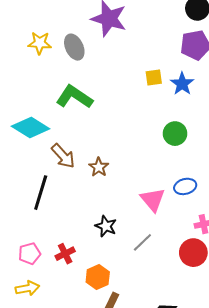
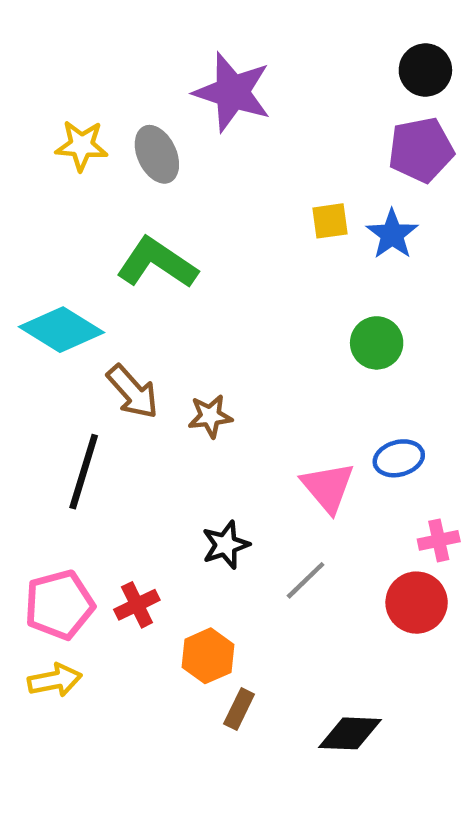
brown star: (99, 167) -> (210, 416), turned 30
black star: (106, 226) -> (226, 545), turned 30
pink pentagon: (30, 254) -> (59, 605), size x1.4

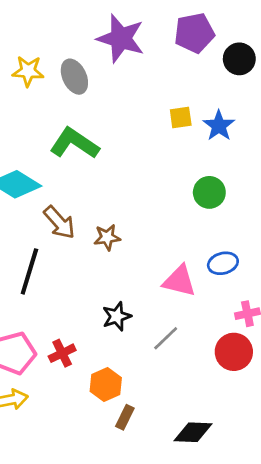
black circle: (425, 70) -> (239, 59), moved
purple pentagon: (421, 150) -> (194, 33), moved
pink triangle: (328, 487) -> (179, 281), turned -36

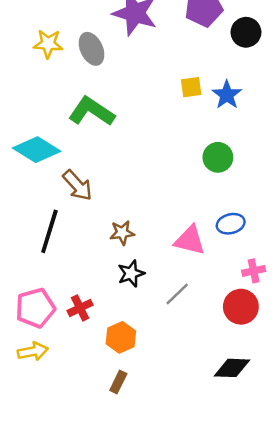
brown star: (107, 237) -> (122, 233), moved
brown rectangle: (125, 417) -> (118, 382), moved
black diamond: (193, 432) -> (232, 368), moved

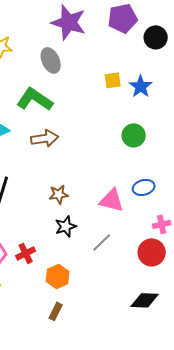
gray ellipse: (92, 49) -> (51, 60), moved
brown arrow: (77, 185) -> (45, 138), moved, turned -56

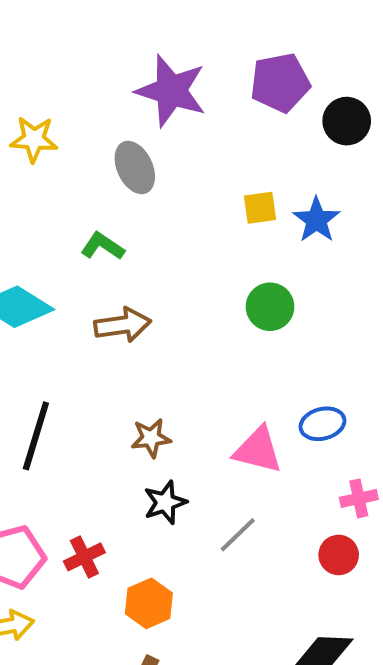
green L-shape: (35, 99) -> (103, 246), size x0.6
green circle: (134, 135) -> (270, 307), moved
red circle: (152, 252) -> (339, 555), size x0.7

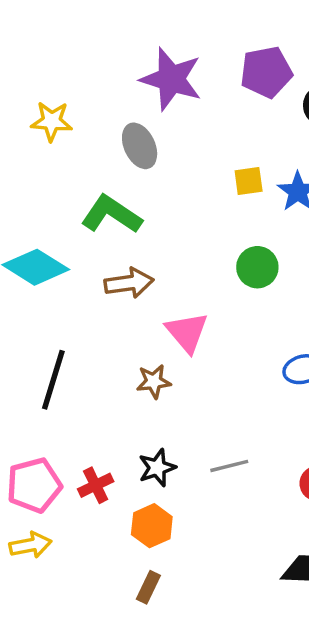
green L-shape: (103, 246) -> (111, 214), size x1.6
pink triangle: (258, 450) -> (187, 332), moved, turned 36
black star: (165, 502) -> (157, 468), moved
gray line: (238, 535) -> (229, 466), turned 30

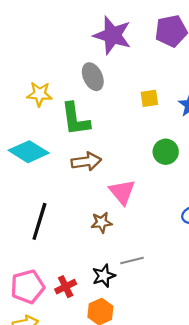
yellow star: (52, 121) -> (39, 94), moved
yellow square: (249, 181) -> (149, 98), moved
green L-shape: (111, 214) -> (75, 119), turned -132
gray line: (229, 466) -> (132, 261), moved

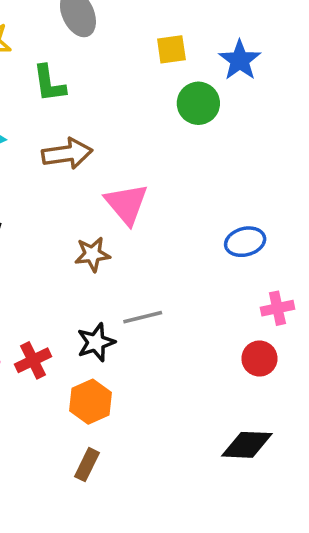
green L-shape: (75, 119) -> (49, 84), size x0.7
green circle: (166, 152) -> (198, 103), moved

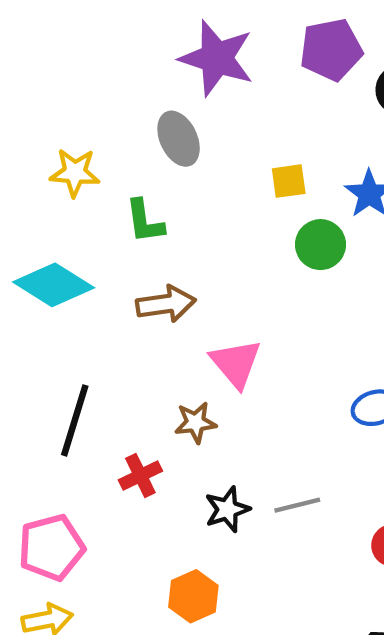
gray line: (143, 317) -> (297, 505), moved
black star: (96, 342) -> (227, 509), moved
red cross: (33, 360) -> (140, 475), moved

